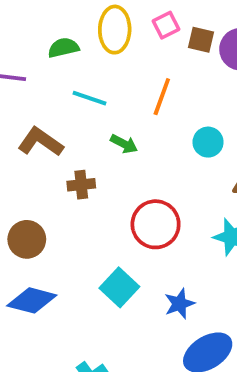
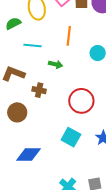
brown cross: (81, 185) -> (39, 90), turned 32
brown circle: (27, 239) -> (17, 112), moved

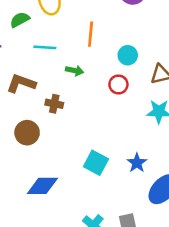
red circle: (81, 101) -> (118, 84), moved, size x0.6

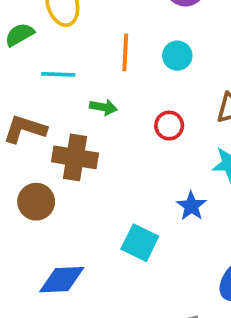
cyan circle: (128, 55) -> (177, 56), moved
brown cross: (54, 104) -> (75, 157), size x1.6
blue star: (137, 163) -> (191, 206), moved

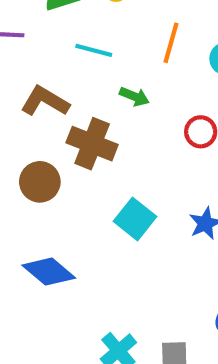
cyan square: (140, 243) -> (135, 219), moved
blue diamond: (62, 280) -> (49, 272), turned 30

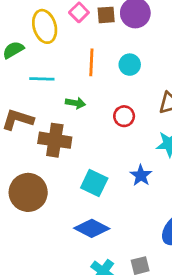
brown circle: (40, 182) -> (28, 192), moved, size x1.4
blue diamond: (49, 272) -> (92, 228), moved

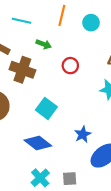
red circle: (124, 116) -> (70, 66), moved
blue star: (141, 175) -> (83, 134), moved

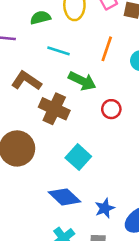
green arrow: (44, 44) -> (82, 81), size x1.5
blue star: (83, 134) -> (105, 208), moved

